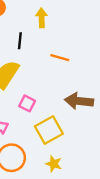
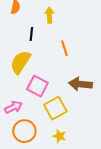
orange line: (60, 58) -> (64, 48), turned 56
pink square: (27, 103) -> (37, 86), size x1.5

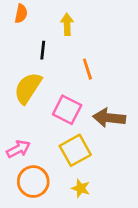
pink square: (37, 86) -> (67, 110), moved

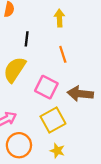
yellow arrow: (67, 24) -> (60, 18), moved

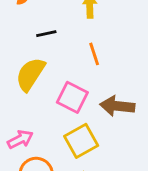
black line: (27, 39) -> (46, 34), turned 72

